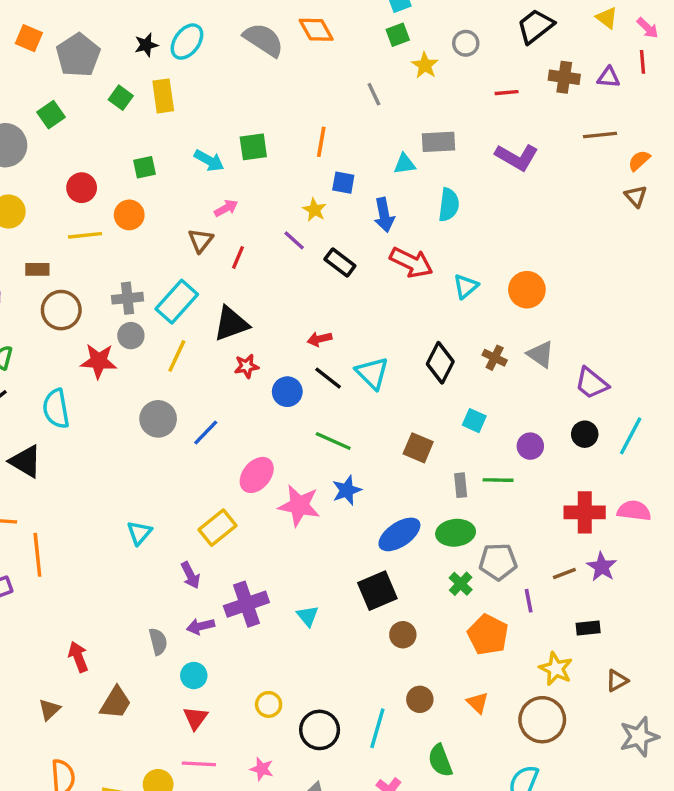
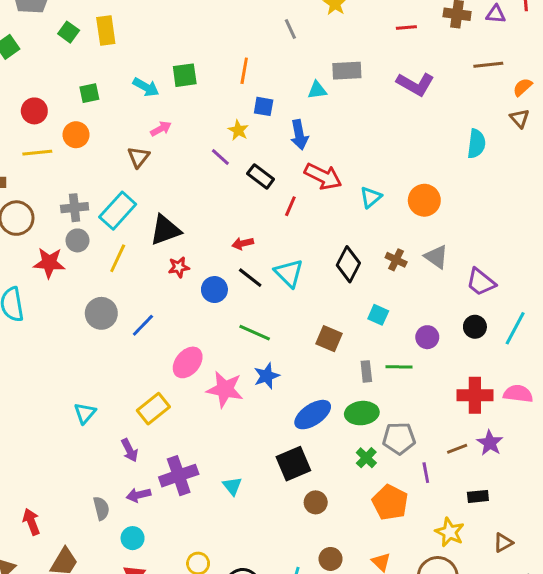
cyan semicircle: (449, 205) -> (476, 144), moved
red line: (238, 257) -> (290, 206), moved

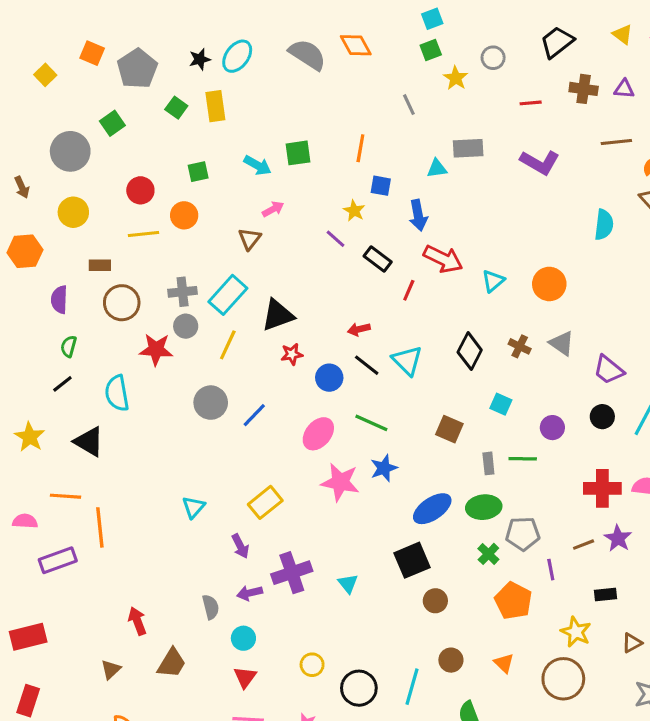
pink ellipse: (188, 362) -> (318, 434), moved

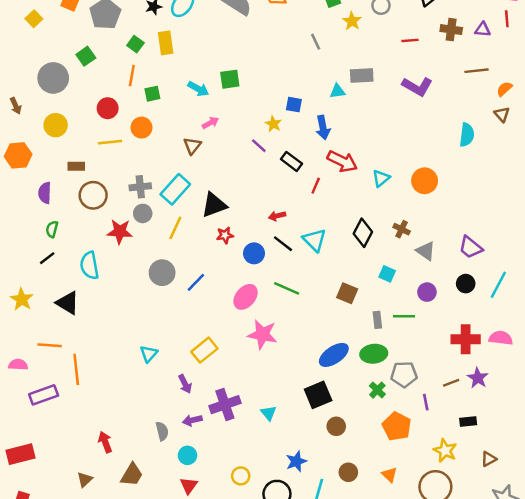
orange line: (360, 148) -> (132, 76), moved
gray triangle: (562, 343) -> (426, 251), moved
blue star: (384, 468) -> (296, 461), moved

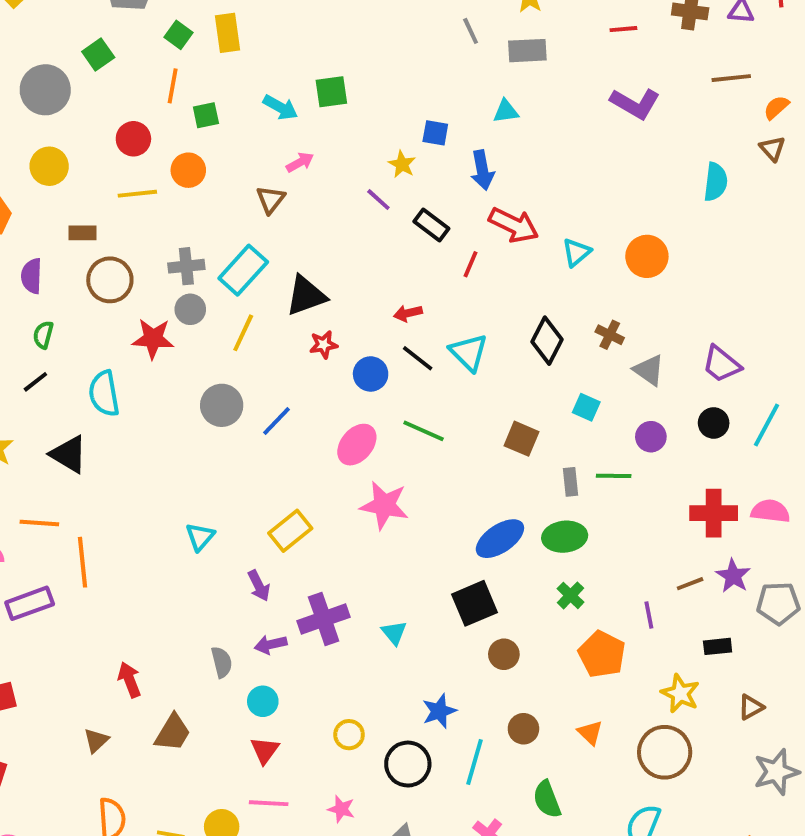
gray rectangle: (362, 76) -> (527, 51), moved
gray pentagon: (404, 374) -> (778, 603), moved

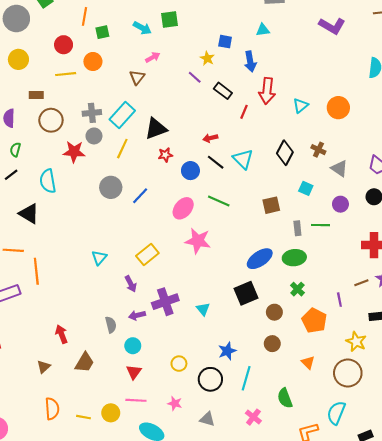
red arrow: (514, 225) -> (267, 91), turned 70
brown square: (522, 439) -> (271, 205), turned -36
brown circle: (504, 654) -> (274, 312), moved
brown circle: (523, 729) -> (272, 344), moved

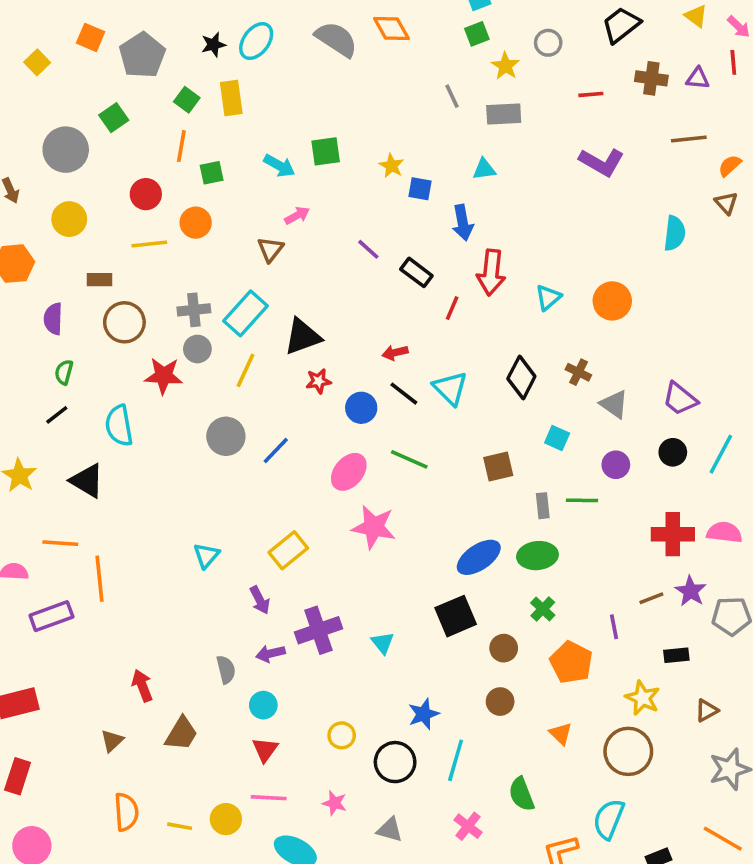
yellow star: (207, 58) -> (391, 166), moved

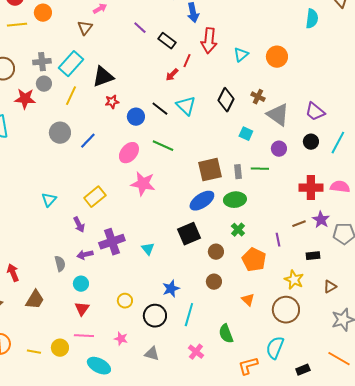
red arrow: (395, 353) -> (172, 75), moved, turned -32
gray triangle: (614, 404) -> (278, 115), size x1.4
brown square: (498, 467) -> (210, 170), moved, size x1.4

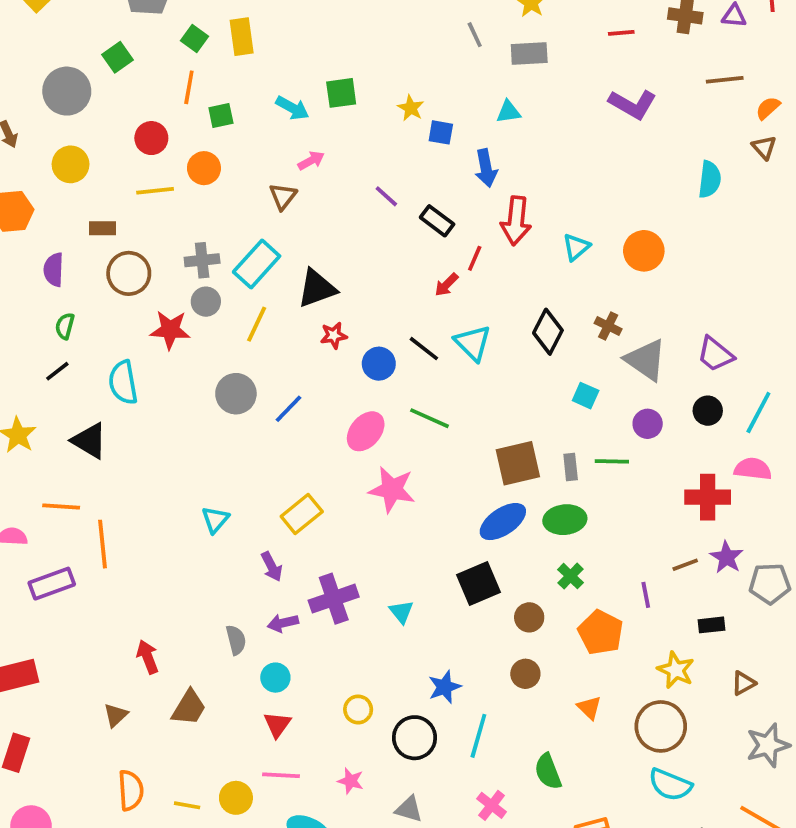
pink semicircle: (340, 187) -> (753, 469), moved
cyan semicircle: (275, 348) -> (670, 785), moved, turned -90

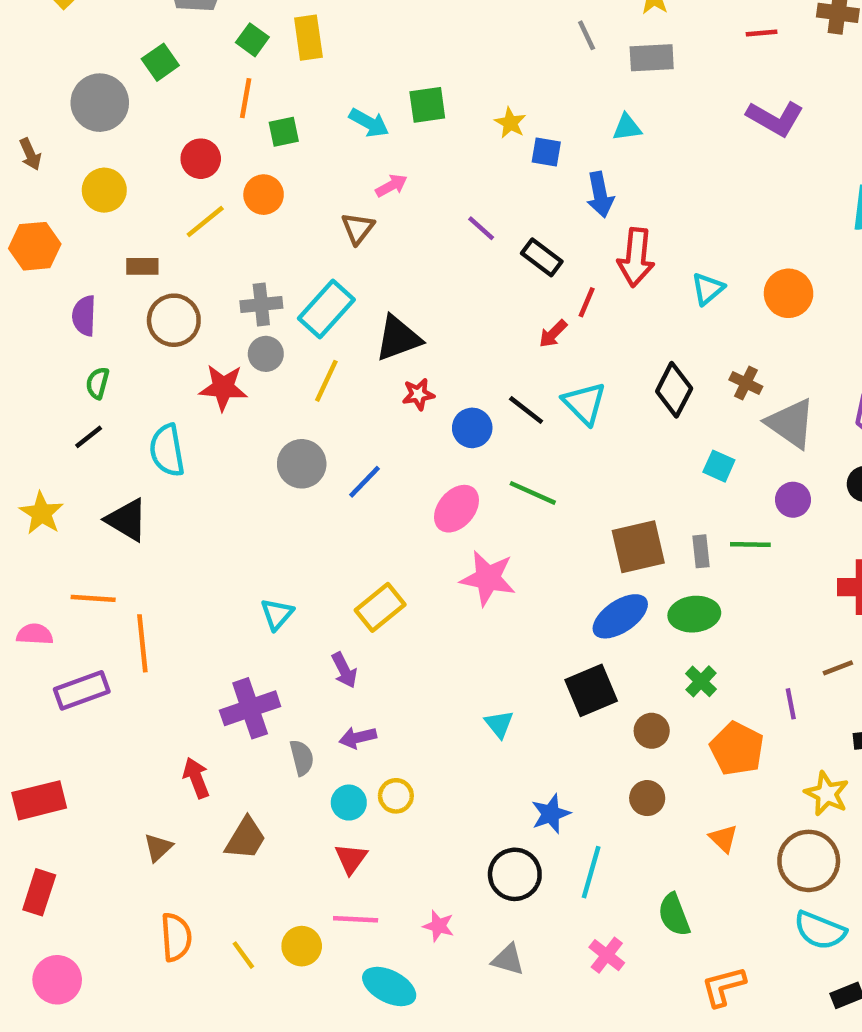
yellow line: (155, 191) -> (205, 222), turned -33
purple cross: (334, 599) -> (250, 708), moved
yellow circle: (358, 709) -> (396, 796), moved
yellow line: (187, 805) -> (243, 955), turned 44

